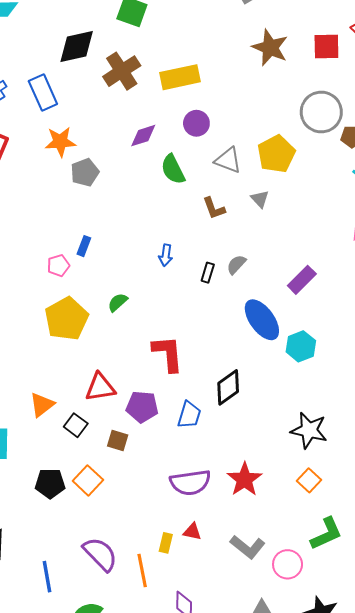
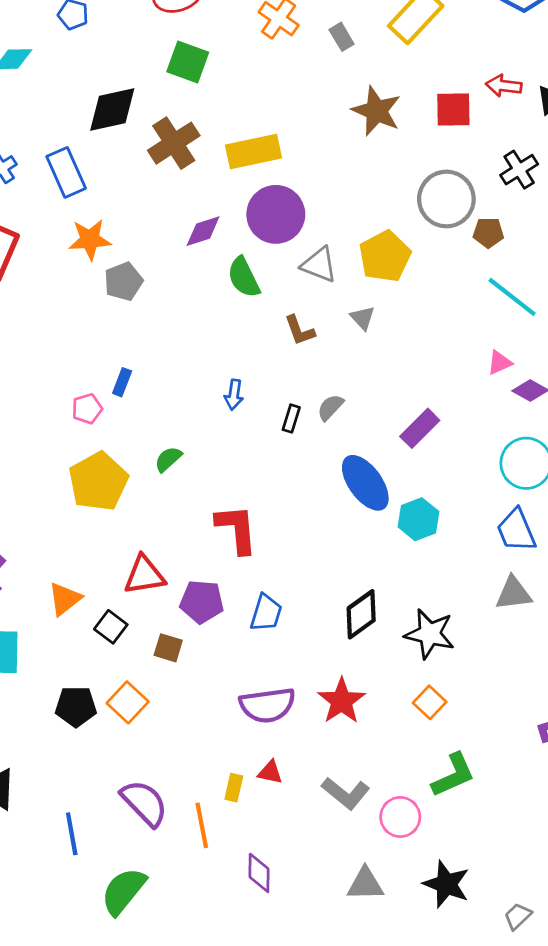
purple circle: (196, 123) -> (276, 214), size x1.6
black diamond: (228, 387) -> (361, 614), moved

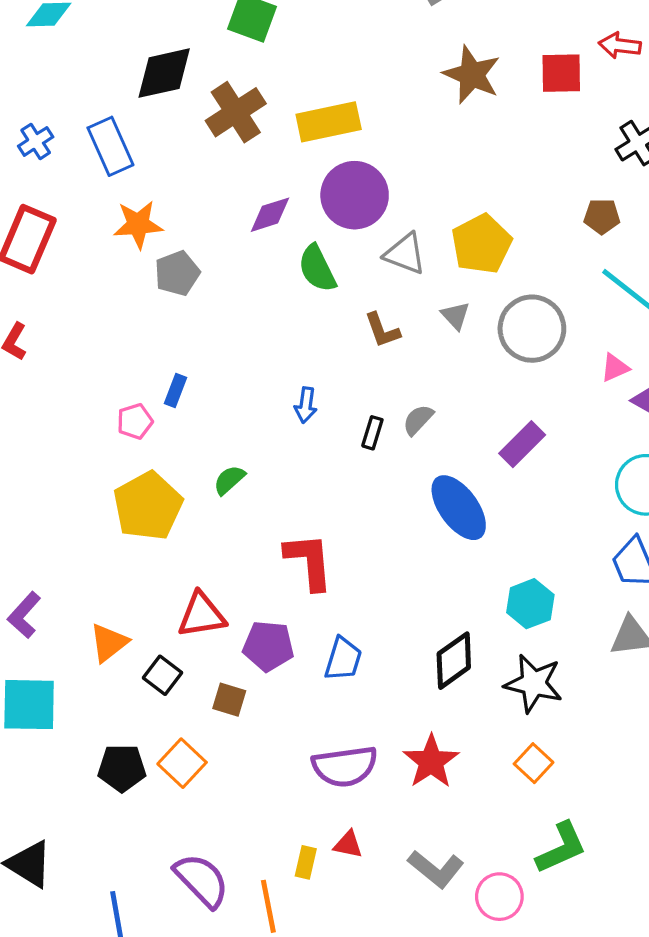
gray circle: (446, 199) -> (532, 329), moved
cyan hexagon: (418, 519) -> (530, 604), moved

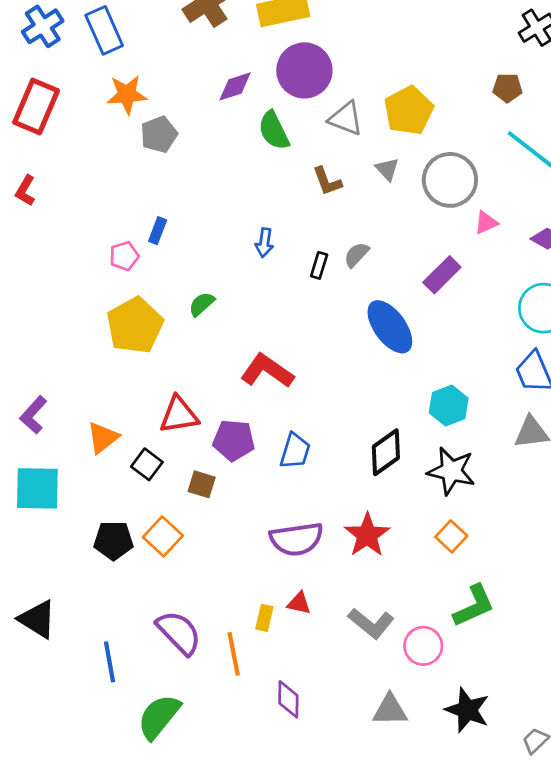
blue cross: (36, 141) -> (43, 26), size x1.4
pink triangle: (615, 368) -> (486, 223), moved
red L-shape: (309, 561) -> (267, 371), turned -50

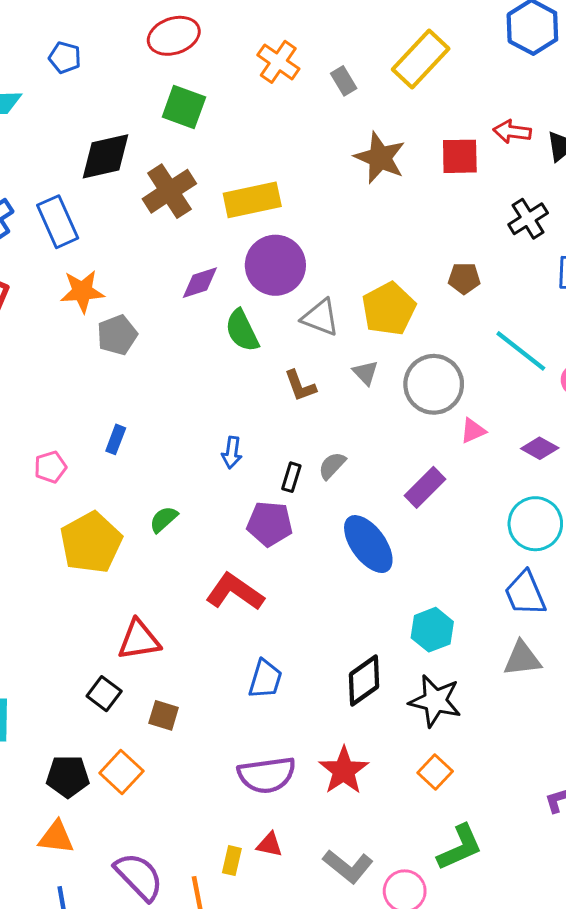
brown pentagon: (507, 88) -> (464, 278), moved
pink pentagon: (124, 256) -> (50, 467), moved
orange triangle: (103, 438) -> (56, 837), moved, turned 45
purple pentagon: (234, 440) -> (270, 524), moved

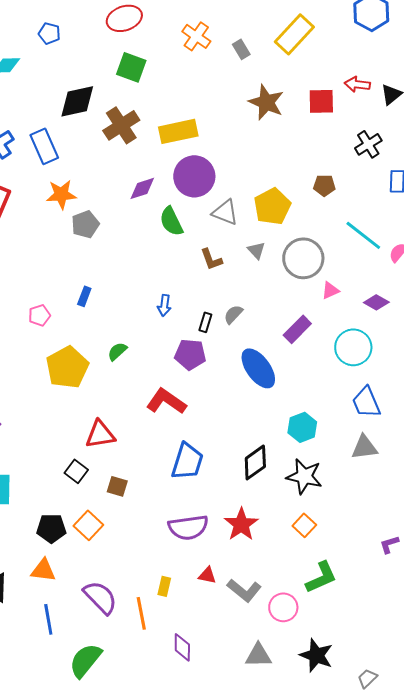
cyan circle: (535, 524) -> (353, 347), moved
blue trapezoid: (265, 679) -> (187, 461), size x1.4
red triangle: (270, 845) -> (207, 575), moved

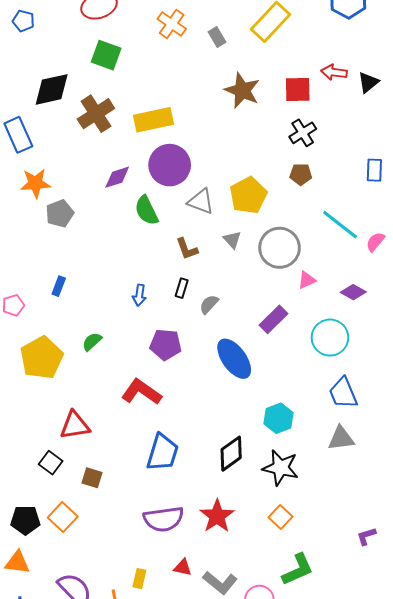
black cross: (368, 144) -> (303, 133), moved
black rectangle: (205, 322) -> (182, 288), moved

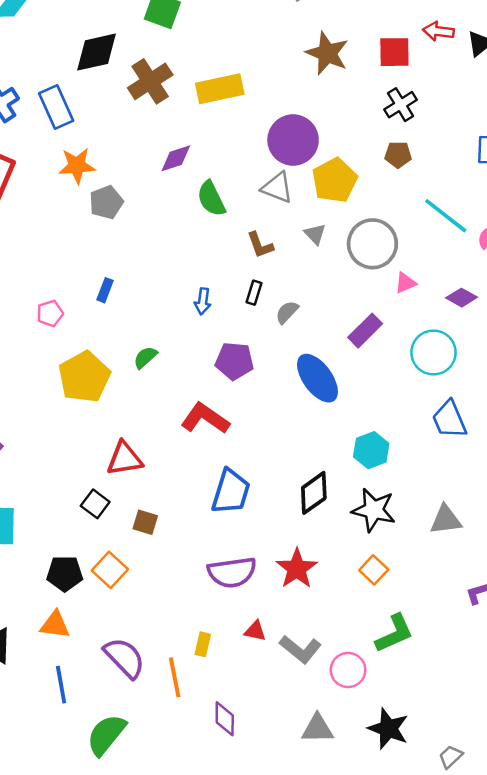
purple circle: (170, 165) -> (293, 140), moved
gray triangle: (341, 438) -> (446, 520), moved

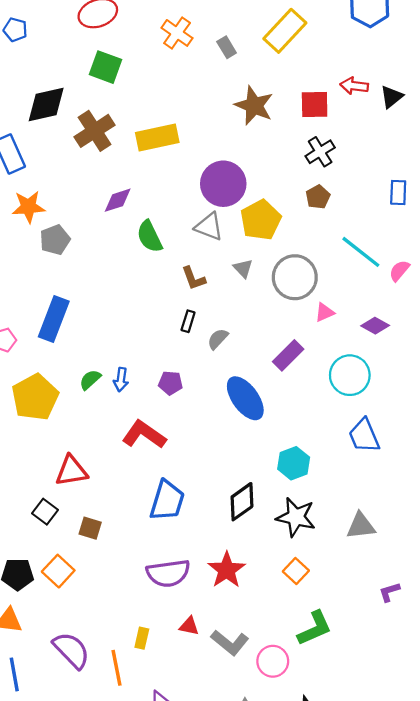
brown pentagon: (398, 155) -> (318, 197), turned -30
blue rectangle: (105, 290) -> (54, 319), size x2.0
blue arrow: (203, 301) -> (121, 380), moved
purple pentagon: (234, 361) -> (170, 383), size x0.7

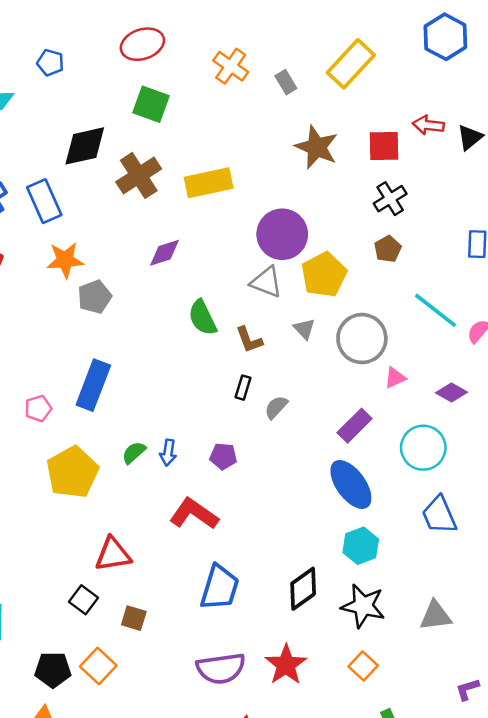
green semicircle: (150, 237) -> (202, 318), moved
blue ellipse: (245, 398) -> (351, 484), moved

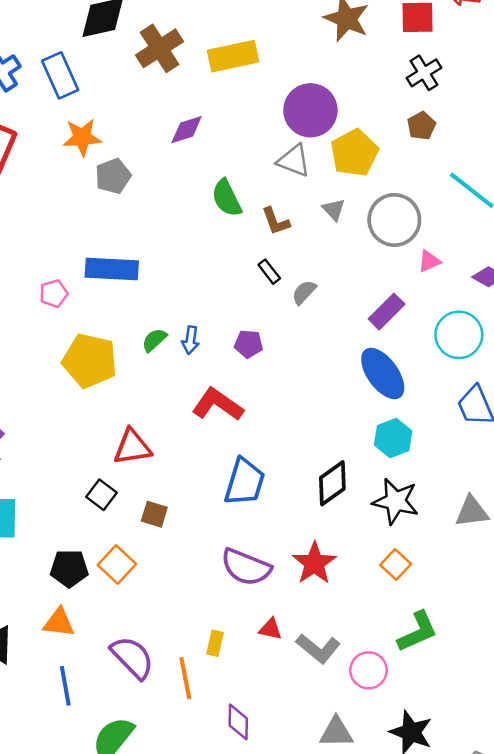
blue rectangle: (93, 385) -> (112, 269), turned 72
black rectangle: (243, 388) -> (269, 272), turned -55
yellow pentagon: (72, 472) -> (90, 361), turned -30
purple semicircle: (221, 668) -> (246, 567), turned 30

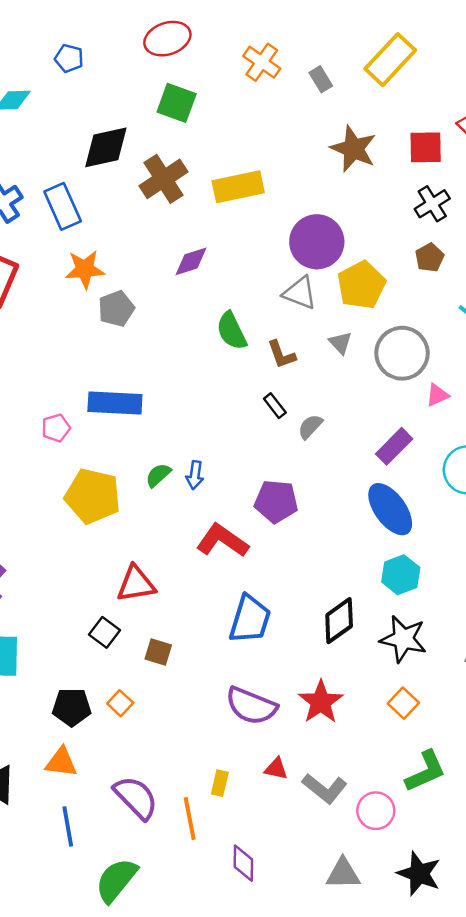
purple pentagon: (249, 344) -> (276, 501), moved, size x1.5
orange square: (117, 565) -> (120, 703), size x0.7

